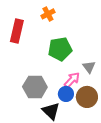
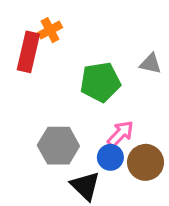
orange cross: (48, 14) -> (50, 30), moved
gray triangle: (89, 67) -> (151, 64), moved, turned -40

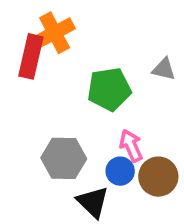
orange cross: (50, 30) -> (55, 33), size x1.5
pink arrow: (120, 134) -> (131, 146), turned -68

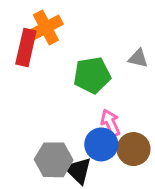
gray hexagon: (64, 158) -> (54, 160), moved
blue circle: (120, 171) -> (101, 144), size x1.4

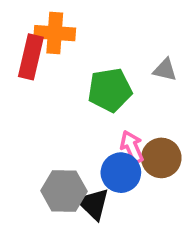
orange cross: (46, 28) -> (55, 33), turned 32
brown circle: (134, 149) -> (161, 158), moved

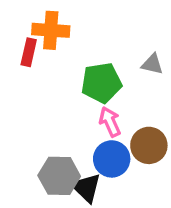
red rectangle: (31, 57) -> (29, 52), size x0.7
pink arrow: (132, 147) -> (110, 122), moved

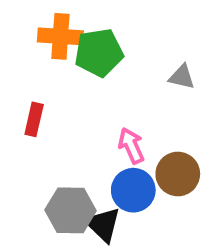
red rectangle: (29, 52) -> (34, 119), moved
green pentagon: (101, 83) -> (99, 53), moved

